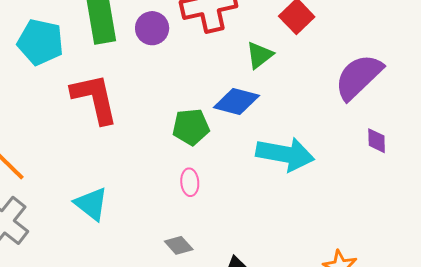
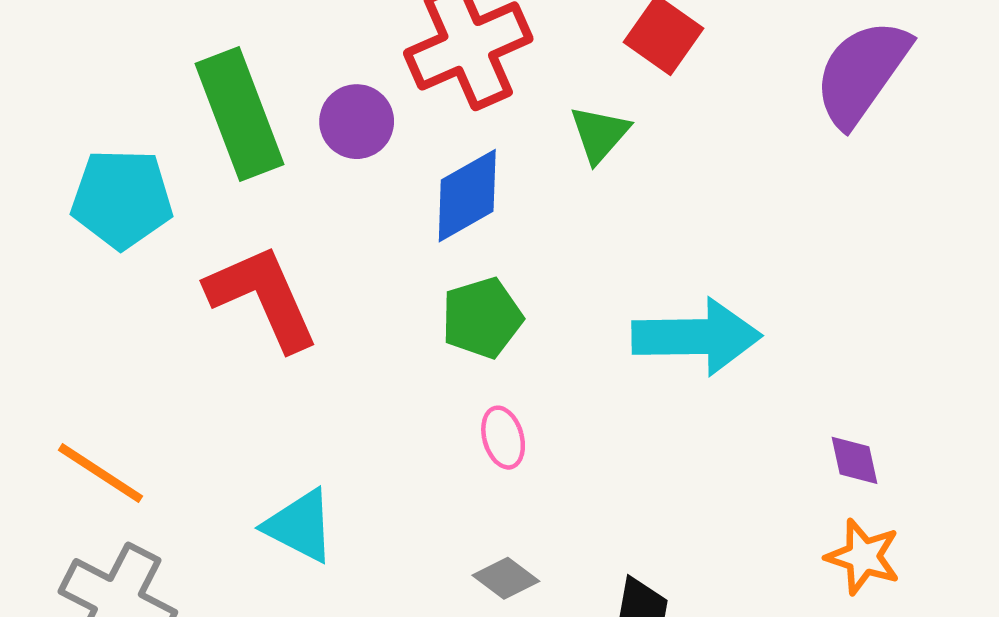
purple semicircle: (359, 77) -> (862, 73), moved
blue diamond: (236, 102) -> (467, 196), moved, turned -33
purple diamond: (377, 141) -> (855, 460), moved

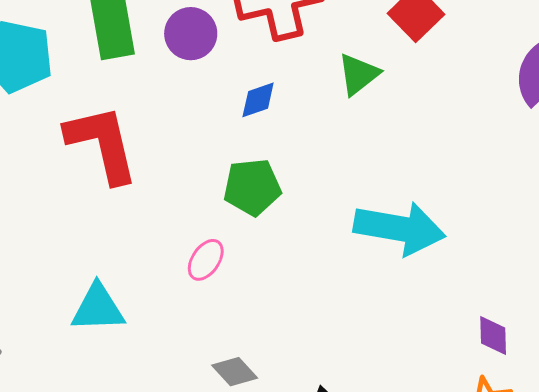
blue diamond: (467, 196) -> (258, 100), size x0.6
pink ellipse: (503, 438) -> (206, 260), moved, turned 39
cyan triangle: (300, 526) -> (98, 308), turned -40

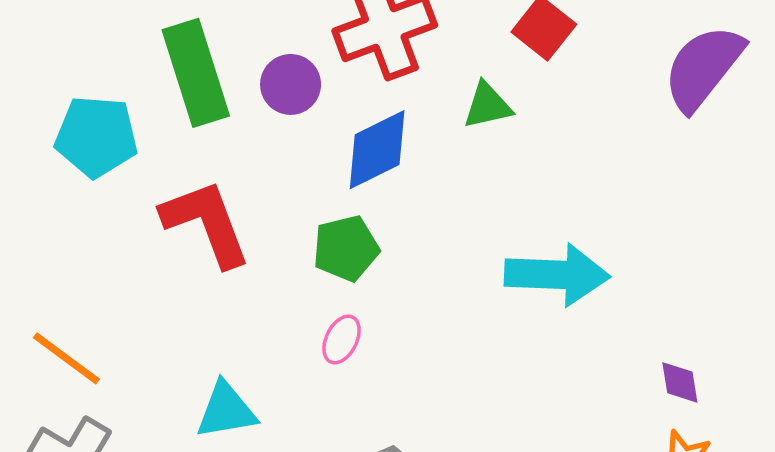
green triangle: (358, 74) -> (487, 106), turned 33
blue diamond: (258, 100) -> (377, 150), size x1.8
green pentagon: (252, 187) -> (346, 248), moved

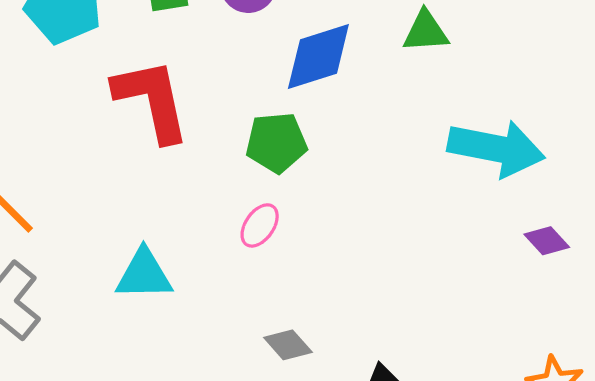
cyan arrow: (557, 275) -> (496, 148), moved
purple diamond: (680, 382) -> (547, 241), moved, turned -42

